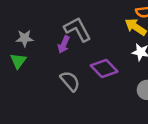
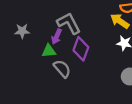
green triangle: (18, 61) -> (49, 51), moved, turned 48
purple diamond: (104, 68) -> (81, 49), moved, turned 65

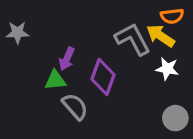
gray L-shape: (69, 23) -> (133, 39), moved
gray star: (22, 31) -> (17, 33), moved

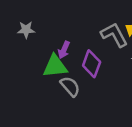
green triangle: (55, 80) -> (55, 66), size x1.5

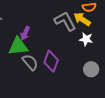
purple diamond: (92, 64) -> (51, 61), moved

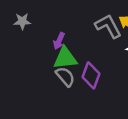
green triangle: (18, 46) -> (65, 58), moved

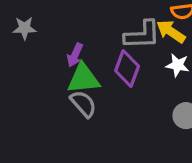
gray L-shape: (108, 26) -> (142, 35), turned 116
purple diamond: (91, 75) -> (127, 68), moved

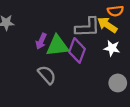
green triangle: (83, 79) -> (57, 46), moved

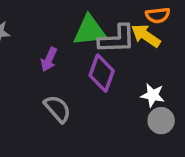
green triangle: (57, 46) -> (90, 31), moved
white star: (112, 48) -> (153, 95), moved

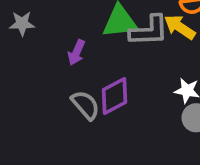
purple diamond: (102, 73) -> (114, 96), moved, turned 42

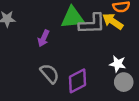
purple diamond: (114, 96) -> (78, 81), moved

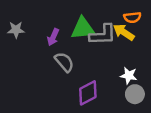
purple arrow: (44, 38) -> (53, 37), moved
gray semicircle: (50, 74) -> (64, 62), moved

